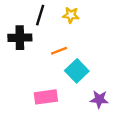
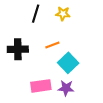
black cross: (20, 38) -> (18, 49), moved
purple star: (99, 99) -> (66, 88), moved

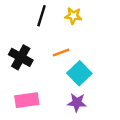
black cross: (18, 49) -> (21, 57), turned 30
pink rectangle: (41, 86) -> (27, 100), moved

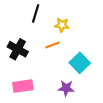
yellow star: (73, 16) -> (62, 25), moved
cyan square: (79, 73) -> (80, 63), moved

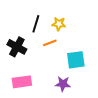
black line: (36, 13) -> (36, 24), moved
cyan square: (80, 63) -> (76, 60), turned 36

